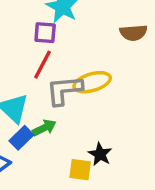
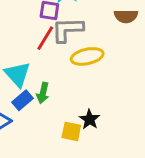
gray L-shape: (64, 90) -> (67, 30), moved
green arrow: (44, 128) -> (43, 93), turned 126

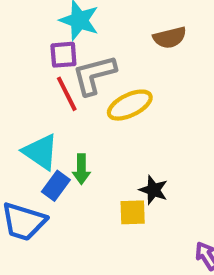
red line: (45, 38) -> (67, 94), turned -45

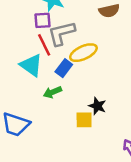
cyan triangle: (41, 152) -> (31, 65), moved
green arrow: (81, 169) -> (52, 92), turned 66
blue rectangle: (56, 186) -> (64, 68), moved

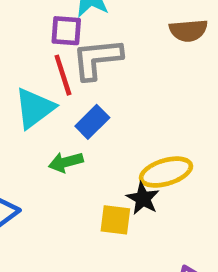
yellow ellipse: (83, 53) -> (166, 172), moved
cyan triangle: (31, 65) -> (35, 108), turned 40

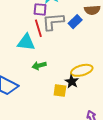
cyan triangle: (35, 108) -> (26, 42), turned 42
blue rectangle: (92, 122) -> (75, 22), moved

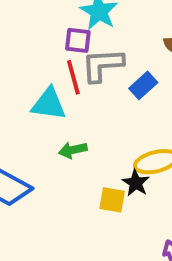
blue rectangle: (75, 22) -> (143, 85), moved

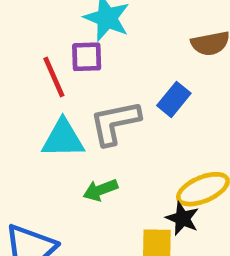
gray L-shape: (102, 65) -> (115, 123), moved
red line: (73, 77) -> (54, 77), moved

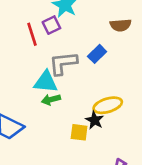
purple square: (87, 57) -> (51, 25), turned -30
cyan triangle: (63, 139) -> (46, 82), moved

